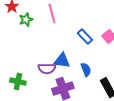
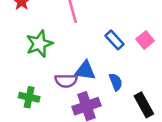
green star: (26, 20) -> (39, 44), moved, size x1.5

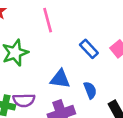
purple semicircle: (66, 81) -> (24, 100), moved

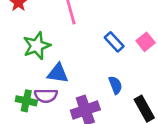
blue triangle: (60, 79) -> (58, 73), moved

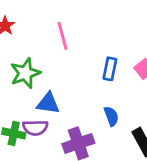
blue rectangle: (114, 42) -> (110, 69), turned 54

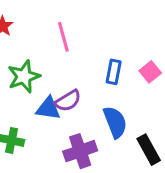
blue semicircle: (111, 116) -> (115, 122), size x1.5
purple semicircle: (35, 128) -> (68, 101), moved, turned -30

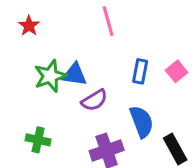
pink line: (63, 37) -> (108, 21), moved
blue triangle: (48, 108) -> (75, 74), moved

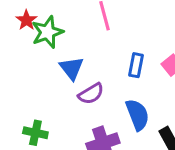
blue triangle: (75, 74) -> (71, 68), turned 44
green star: (50, 76) -> (47, 32), moved

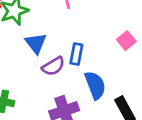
blue rectangle: (136, 65) -> (76, 54), moved

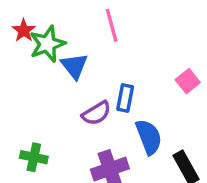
blue triangle: (36, 43) -> (74, 66), moved

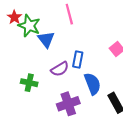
green star: (47, 44) -> (29, 26), turned -30
green cross: (34, 157) -> (29, 83), moved

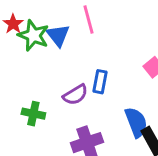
blue triangle: (46, 39) -> (58, 35), moved
blue semicircle: (92, 84) -> (136, 122), moved

